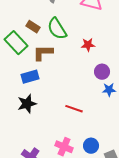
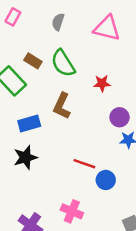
brown L-shape: (43, 53) -> (62, 106), moved, turned -65
blue circle: (91, 146) -> (106, 180), moved

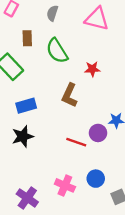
brown rectangle: (33, 61) -> (27, 38), moved, turned 56
brown L-shape: (62, 106) -> (69, 95), moved
purple circle: (120, 117) -> (98, 133), moved
blue circle: (106, 180) -> (96, 179), moved

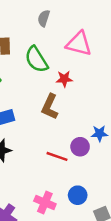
gray semicircle: (52, 13) -> (44, 18), moved
pink triangle: (97, 19) -> (79, 44), moved
red star: (92, 69) -> (64, 79), moved

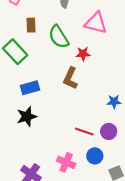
purple circle: (80, 147) -> (109, 131), moved
red line: (57, 156) -> (84, 131), moved

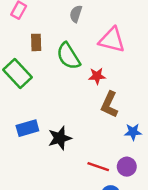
brown L-shape: (70, 78) -> (109, 105), moved
blue rectangle: (30, 88) -> (27, 128), moved
black star: (27, 117) -> (60, 138), moved

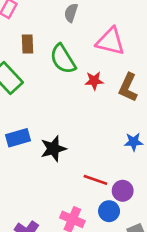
brown L-shape: (109, 105) -> (128, 88), moved
purple circle: (127, 167) -> (123, 191), moved

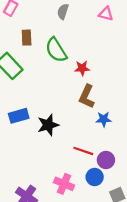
pink triangle: (110, 41) -> (106, 14), moved, size x0.6
brown L-shape: (128, 88) -> (87, 97), moved
blue star: (134, 142) -> (104, 119), moved

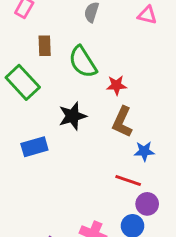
black star: (48, 125) -> (72, 116), moved
red line: (83, 151) -> (128, 180), moved

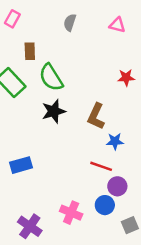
green semicircle: (83, 62) -> (51, 78), moved
red star: (116, 85) -> (126, 78), moved
blue rectangle: (34, 147) -> (21, 165), moved

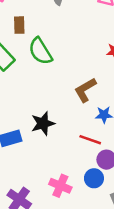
black star: (54, 111) -> (43, 123), moved
brown L-shape: (96, 116) -> (85, 90), turned 35

